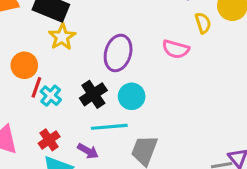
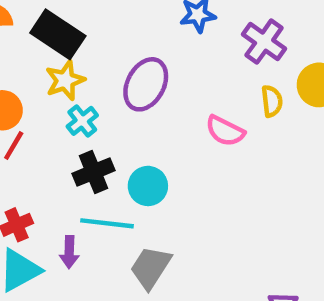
purple ellipse: (118, 53) -> (146, 84), moved
cyan cross: (51, 96) -> (82, 121), moved
purple arrow: (88, 151) -> (69, 252), turned 50

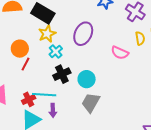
cyan line: (107, 223) -> (44, 95), moved
gray trapezoid: (151, 267) -> (91, 103), moved

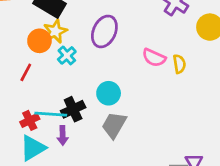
yellow semicircle: (140, 38) -> (179, 64), moved
orange circle: (20, 49) -> (39, 41), moved
black cross: (62, 74) -> (73, 109), moved

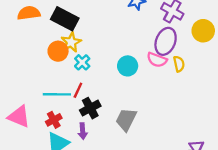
purple ellipse: (104, 31) -> (166, 41), moved
red line: (26, 72) -> (78, 90), moved
cyan circle: (109, 93) -> (128, 66), moved
cyan line: (51, 114) -> (57, 94), moved

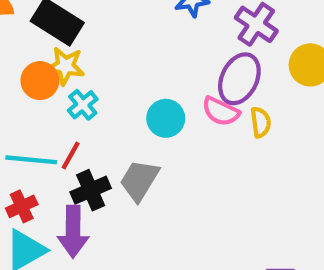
yellow star: (71, 42) -> (65, 66), turned 30
gray trapezoid: (126, 120) -> (139, 180), moved
purple arrow: (83, 131) -> (73, 232), size x1.6

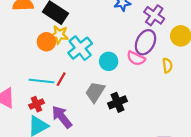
cyan cross: (83, 105) -> (80, 48), moved, size x1.6
yellow semicircle: (261, 122) -> (167, 65), moved
black cross: (91, 190) -> (118, 102), moved
purple arrow: (73, 232) -> (62, 117), turned 140

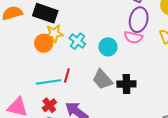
cyan cross: (80, 48) -> (77, 41), size x0.7
gray trapezoid: (95, 92) -> (102, 79), turned -60
black cross: (118, 102) -> (126, 84), turned 36

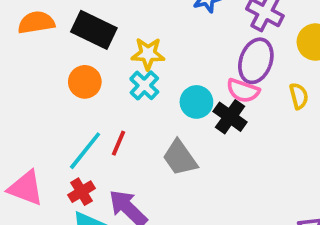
yellow star: (54, 33) -> (148, 54), moved
cyan line: (49, 82) -> (85, 151), turned -50
black cross: (126, 84) -> (230, 117), moved, turned 30

